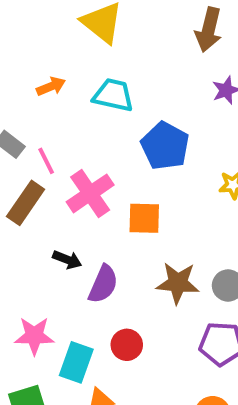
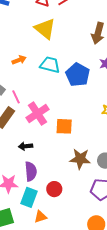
blue pentagon: (165, 146) -> (78, 75), moved
black arrow: (67, 260) -> (26, 146), turned 152
purple semicircle: (103, 284) -> (31, 171), moved, turned -30

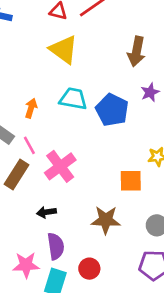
orange arrow: (19, 60) -> (31, 108), moved, turned -48
orange square: (64, 126) -> (131, 181), moved
brown star: (80, 159) -> (106, 220), moved

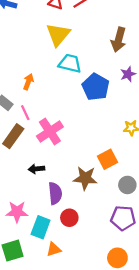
yellow triangle: (64, 50) -> (58, 35), turned 30
cyan trapezoid: (73, 99) -> (70, 63), moved
orange square: (131, 181) -> (107, 159), moved, turned -30
purple semicircle: (56, 246) -> (55, 193), moved

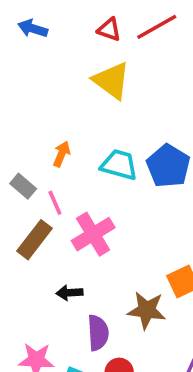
yellow triangle: (58, 35) -> (112, 81), turned -35
cyan trapezoid: (70, 63) -> (119, 165), moved

